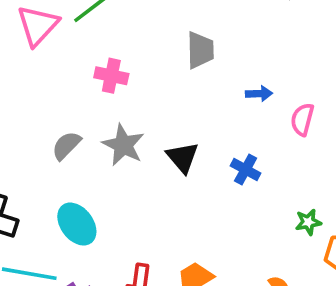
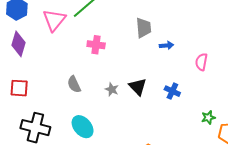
blue arrow: (259, 94) -> (167, 45), moved
gray semicircle: (66, 145) -> (74, 84), turned -66
gray star: (123, 145) -> (112, 89), moved, size x0.6

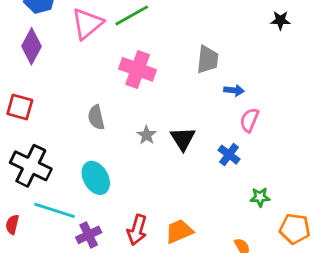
pink cross: (96, 45) -> (138, 69), size x1.4
pink semicircle: (201, 62) -> (249, 120), moved
green star: (208, 117) -> (260, 197), moved

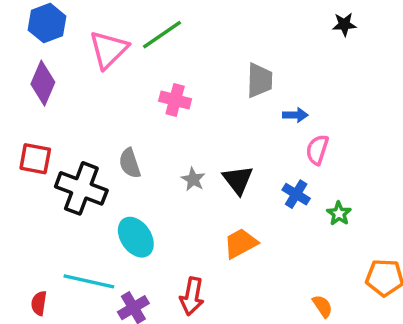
pink cross: (138, 69) -> (175, 100), size x0.7
black cross: (31, 166) -> (81, 188), moved
green star: (260, 197) -> (339, 213), moved, turned -30
orange trapezoid: (179, 231) -> (241, 243), moved

